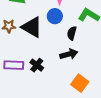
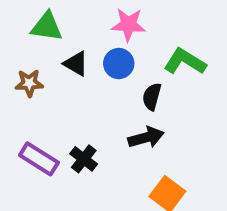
black triangle: (32, 27) -> (76, 64), moved, size x0.6
purple rectangle: (14, 65) -> (39, 159), turned 30

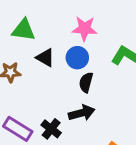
black semicircle: (152, 97) -> (86, 82), moved
black arrow: (146, 137) -> (82, 113), moved

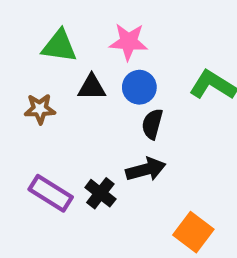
pink star: (85, 29) -> (129, 42), moved
black triangle: (45, 58) -> (92, 87), turned -30

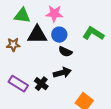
black triangle: (92, 87) -> (37, 35), size x1.5
black semicircle: (152, 124) -> (65, 52), turned -80

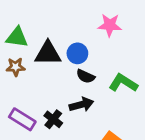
pink star: (54, 14) -> (110, 25), moved
green triangle: (22, 16) -> (17, 37), moved
green L-shape: (93, 34) -> (123, 83), moved

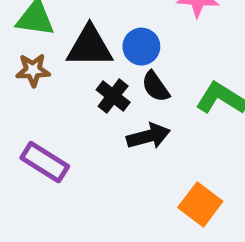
black semicircle: (86, 76) -> (156, 87), turned 30
black cross: (53, 119) -> (113, 96), moved

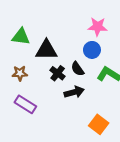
blue circle: (141, 47) -> (92, 50), moved
brown star: (33, 70) -> (20, 73), moved

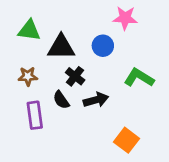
blue circle: (92, 50) -> (103, 46), moved
black semicircle: (78, 69) -> (61, 100), moved
purple rectangle: (25, 104) -> (35, 115), turned 50

